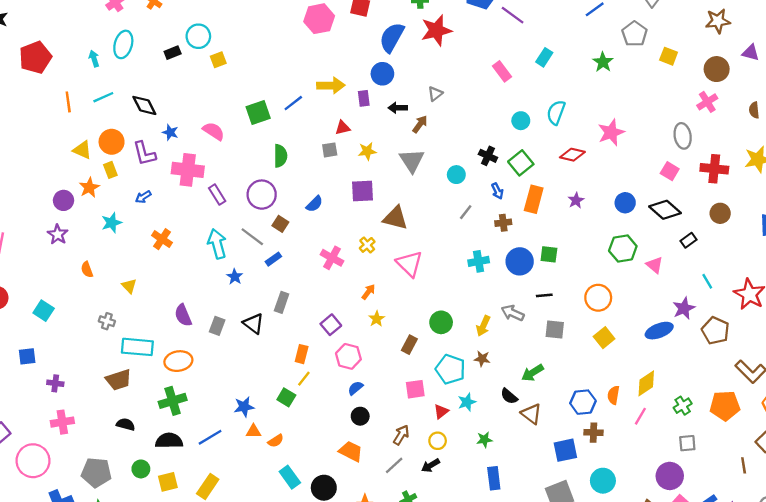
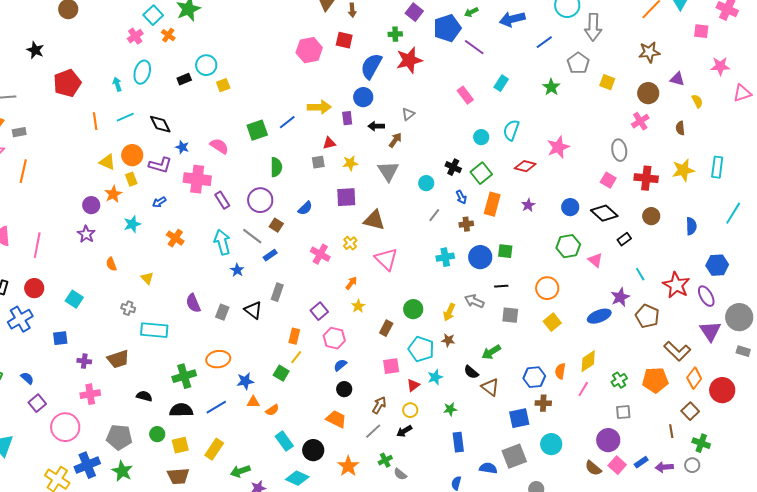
purple L-shape: (144, 153) -> (160, 165), turned -60
orange ellipse: (178, 361) -> (218, 359), moved
brown trapezoid: (119, 380) -> (118, 359), moved

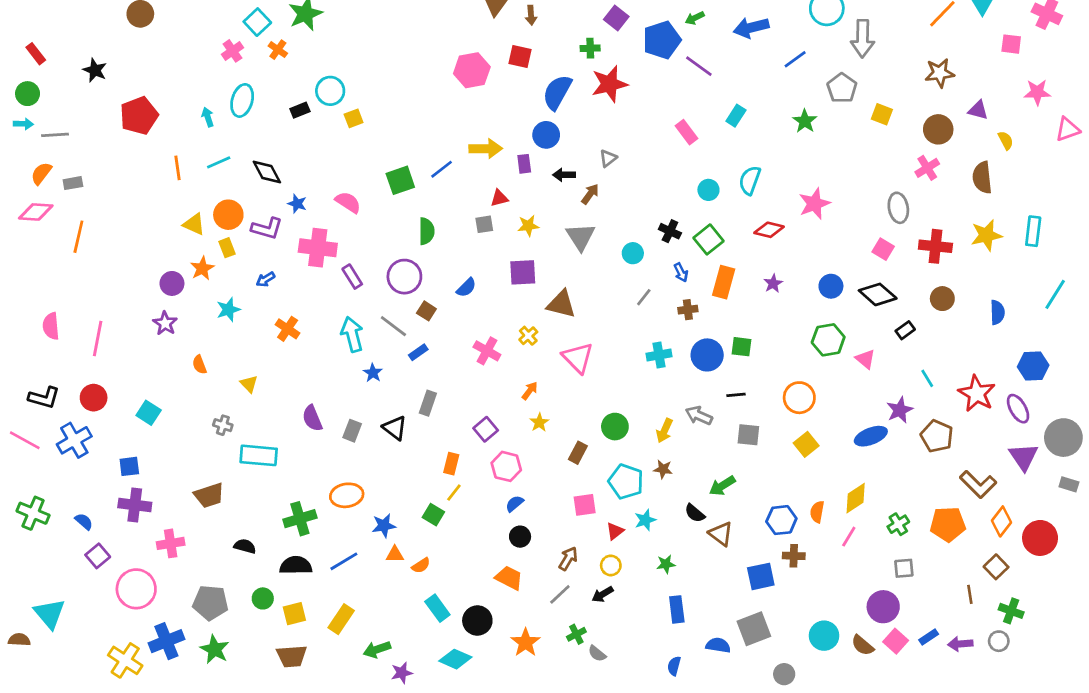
brown semicircle: (680, 128) -> (982, 178), size x1.6
purple cross: (84, 361) -> (135, 505), moved, size x1.6
cyan circle: (551, 444) -> (824, 636), moved

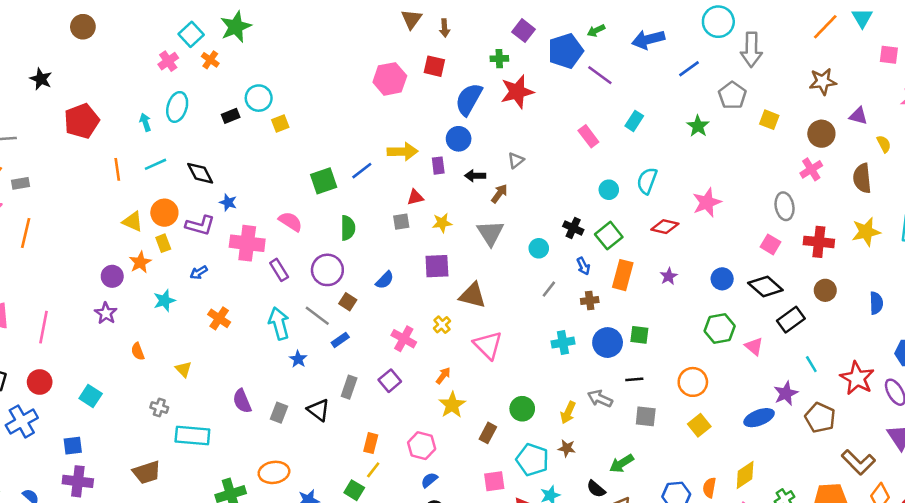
pink semicircle: (348, 202) -> (290, 222), moved
black rectangle: (905, 330) -> (791, 320), size x1.5
yellow star: (539, 422) -> (452, 405), size x1.5
purple square: (486, 429) -> (390, 381), moved

